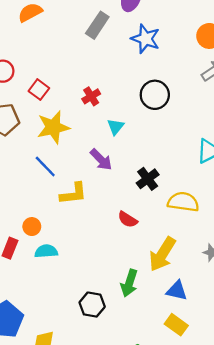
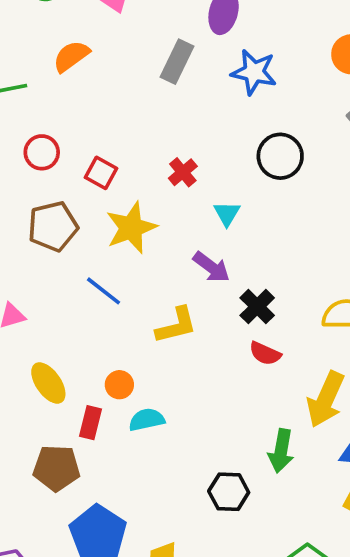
blue line: (45, 167) -> (104, 291), moved
black cross: (148, 179) -> (257, 307), moved

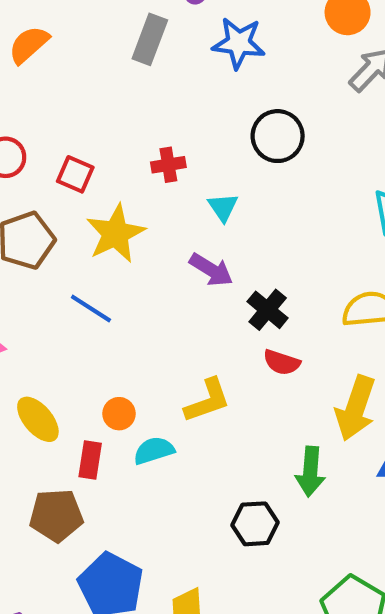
red cross: (183, 172) -> (168, 165), turned 36
yellow L-shape: (176, 325) -> (207, 401), moved

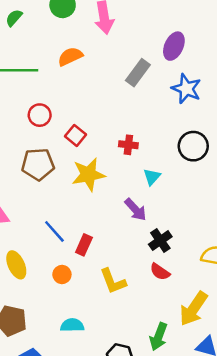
blue line: (91, 309) -> (54, 231), moved
yellow L-shape: (207, 401) -> (113, 281), turned 72
cyan semicircle: (154, 451) -> (72, 325), moved
red rectangle: (90, 460) -> (84, 245), moved

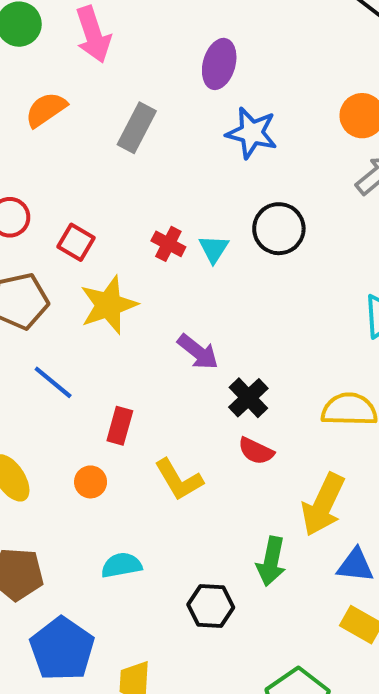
gray rectangle: (138, 73) -> (137, 128), moved
red cross: (128, 145) -> (168, 244), turned 30
cyan triangle: (152, 177) -> (214, 249), moved
blue line: (54, 231) -> (53, 382), moved

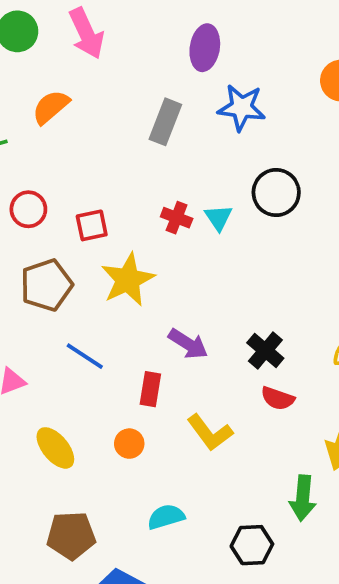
gray rectangle: (137, 128) -> (165, 122), moved
red square: (76, 242) -> (92, 225), turned -36
purple arrow: (198, 352) -> (188, 344), moved

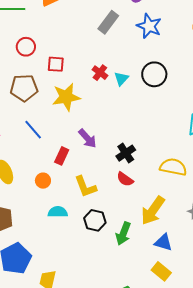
cyan semicircle: (166, 517) -> (58, 212), moved
black hexagon: (252, 545) -> (95, 220), moved

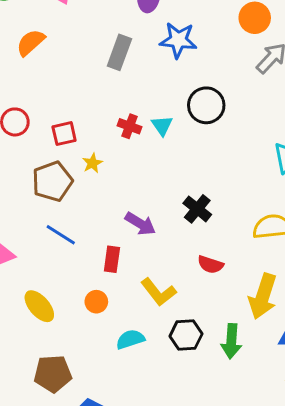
brown pentagon: (24, 88) -> (52, 181), moved
yellow star: (66, 97) -> (92, 163), moved, size x0.5
black cross: (126, 153) -> (197, 209), moved

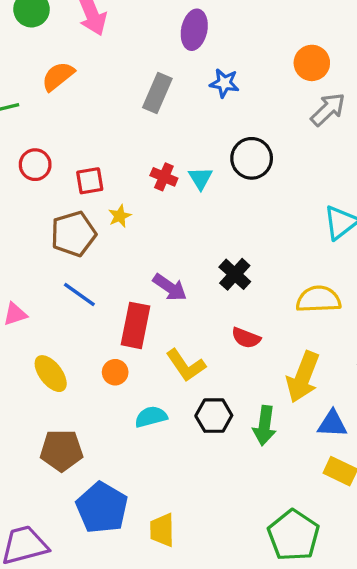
blue star: (178, 40) -> (224, 83), size x0.7
red rectangle: (112, 259) -> (135, 325), size x1.5

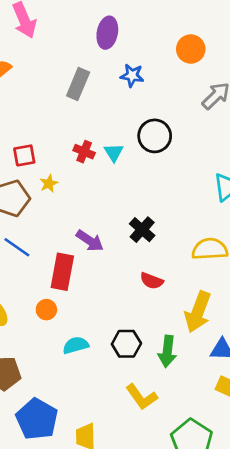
orange circle: (312, 63) -> (191, 49), moved
yellow L-shape: (186, 365) -> (142, 397), moved

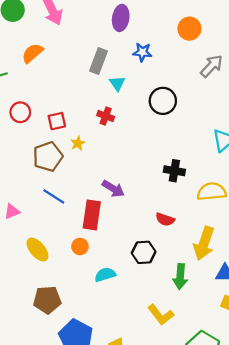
cyan triangle: (114, 152) -> (117, 83), moved
black cross: (142, 230) -> (174, 171), moved, turned -30
black hexagon: (126, 344) -> (144, 252), moved

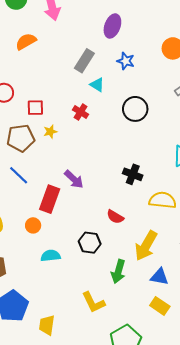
cyan triangle: (117, 83) -> (97, 85), turned -35

